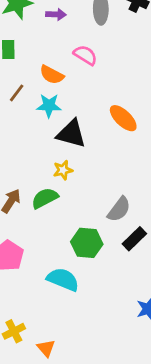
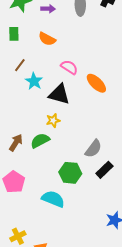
pink semicircle: (85, 55) -> (69, 67), moved
orange semicircle: (52, 75) -> (47, 39), moved
cyan star: (49, 106) -> (34, 81), moved, turned 30

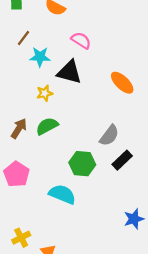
cyan star: (34, 81) -> (40, 57), turned -30
orange ellipse: (96, 83) -> (122, 83), moved
yellow star: (53, 120) -> (45, 93), moved

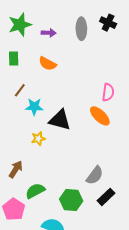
pink semicircle: (81, 40) -> (108, 92), moved, turned 66
orange ellipse: (122, 83) -> (100, 116), moved
green semicircle: (47, 126) -> (35, 191), moved

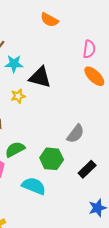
orange semicircle: (48, 64) -> (49, 20), moved
orange ellipse: (100, 116) -> (94, 76), moved
black rectangle: (106, 197) -> (87, 169), moved

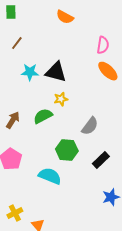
cyan star: (14, 64) -> (30, 72), moved
yellow star: (18, 96) -> (61, 99), moved
green semicircle: (15, 149) -> (43, 116), moved

